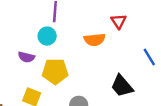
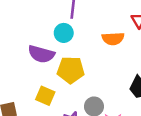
purple semicircle: (26, 57) -> (41, 54), size x1.5

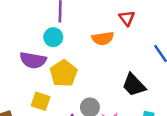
yellow pentagon: (71, 70) -> (64, 73), turned -30

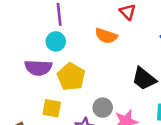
orange semicircle: (103, 38) -> (106, 36), turned 35

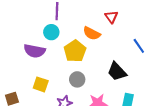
yellow pentagon: (71, 77) -> (75, 51), moved
gray circle: (103, 108) -> (77, 79), moved

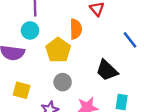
orange semicircle: (92, 33) -> (76, 29), turned -114

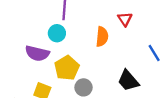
yellow pentagon: (58, 50) -> (67, 68), moved

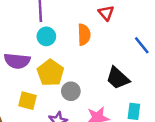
cyan circle: (57, 33) -> (46, 36), moved

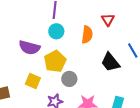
black trapezoid: (118, 78) -> (110, 62), moved

